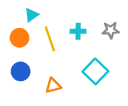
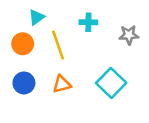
cyan cross: (78, 31) -> (88, 22), moved
orange triangle: (53, 86) -> (62, 84), moved

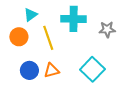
cyan cross: (88, 22) -> (74, 19), size x1.6
blue circle: (24, 83) -> (29, 70), moved

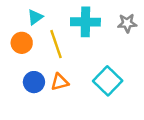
gray star: (107, 29) -> (127, 23), moved

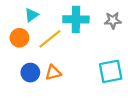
yellow line: (56, 44) -> (50, 39), turned 70
cyan square: (108, 81) -> (111, 71), moved, turned 35

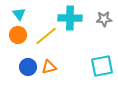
cyan triangle: (31, 15) -> (19, 14), moved, turned -32

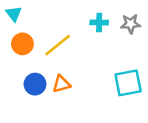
cyan triangle: (19, 14) -> (14, 14), moved
cyan cross: (70, 18) -> (99, 22), moved, size x0.6

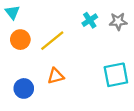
cyan cross: (99, 22) -> (90, 20), turned -35
blue circle: (35, 84) -> (24, 88), moved

